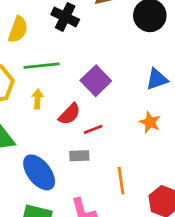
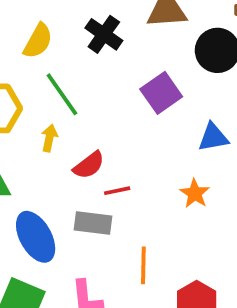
green line: (42, 66) -> (62, 94), turned 52
purple square: (96, 81) -> (161, 93), moved
gray rectangle: (79, 156) -> (93, 223), size x1.4

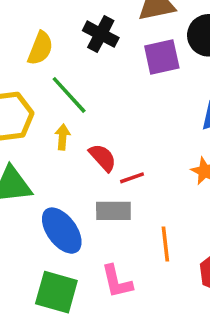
purple square: (161, 93) -> (162, 57), moved, turned 30
red semicircle: (89, 165) -> (103, 158), turned -88

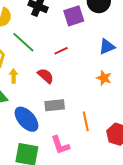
yellow arrow: (63, 137) -> (14, 76), moved
red line: (132, 178) -> (61, 51), moved

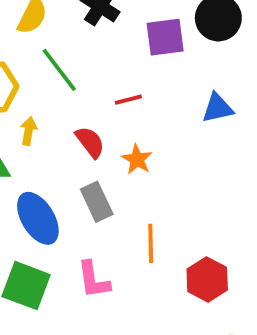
orange star: (104, 78) -> (137, 159), moved
gray rectangle: (55, 105) -> (97, 202), turned 60

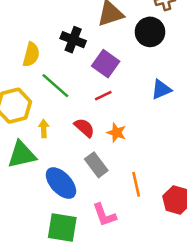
purple square: (165, 37) -> (106, 64), moved, turned -36

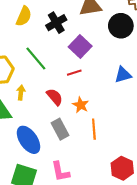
black cross: (73, 40) -> (56, 23), turned 30
yellow semicircle: (31, 55) -> (24, 16), moved
orange line: (136, 184) -> (94, 129), moved

